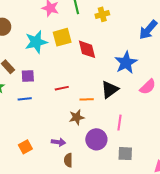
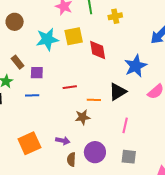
purple circle: (96, 139) -> (95, 152), moved
orange square: (25, 147) -> (29, 143), size x1.6

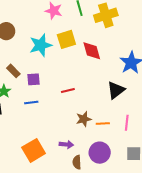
yellow cross: (115, 16) -> (106, 15), size x1.6
orange line: (94, 100) -> (103, 123), moved

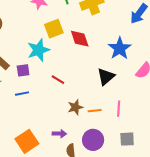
cyan star: (41, 45) -> (38, 50), moved
red line: (68, 90) -> (58, 80), turned 48

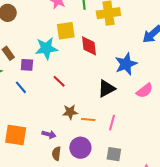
blue line: (22, 94) -> (21, 87), turned 48
orange square: (27, 141) -> (16, 135), turned 30

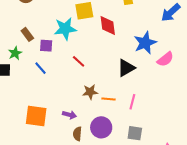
pink semicircle: (145, 91) -> (165, 59), moved

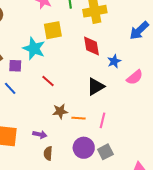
red diamond: (108, 25) -> (91, 46), moved
cyan star: (65, 29) -> (34, 49), turned 30
blue star: (145, 43) -> (114, 61), size x0.6
purple circle: (101, 127) -> (84, 148), moved
gray square: (135, 133) -> (105, 152), turned -35

